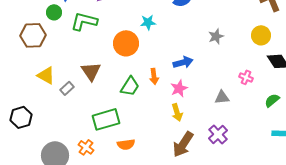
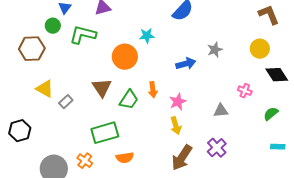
blue arrow: (183, 62) -> (186, 64), moved
brown triangle: (91, 71) -> (102, 88), moved

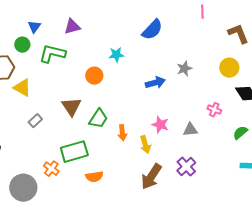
orange circle: (125, 57) -> (94, 76), size x0.7
yellow triangle: (45, 89) -> (22, 88), moved
orange arrow: (153, 90) -> (122, 133), moved
pink star: (178, 102) -> (160, 125), moved, turned -30
orange cross: (85, 161) -> (51, 169), moved

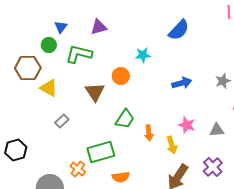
gray star: (184, 69) -> (223, 81), moved
brown triangle: (71, 107) -> (95, 92), moved

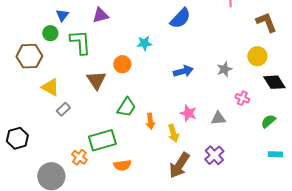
green L-shape: (79, 54) -> (80, 42), turned 72
yellow triangle: (49, 88) -> (50, 87), moved

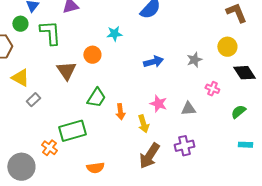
purple cross: (214, 155) -> (184, 146), turned 30
orange semicircle: (122, 165) -> (95, 168), moved

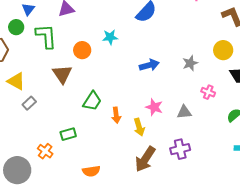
orange circle: (92, 55) -> (82, 50), moved
green rectangle: (72, 131) -> (68, 134), size x0.6

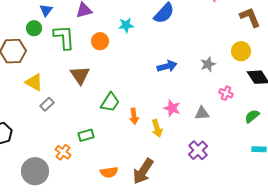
cyan star: (110, 37) -> (126, 25), moved
orange circle: (82, 50) -> (100, 41), moved
purple cross: (180, 149) -> (198, 150), turned -30
brown arrow: (145, 159) -> (143, 171), moved

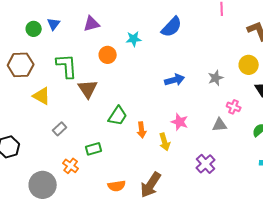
green circle: (34, 28) -> (34, 29), moved
green L-shape: (64, 37) -> (67, 66), moved
gray rectangle: (47, 104) -> (60, 129), moved
gray triangle: (202, 113) -> (220, 125), moved

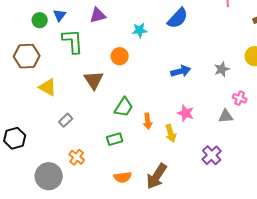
orange circle: (108, 55) -> (120, 56), moved
green L-shape: (67, 66) -> (73, 41), moved
green rectangle: (94, 149) -> (115, 139), moved

